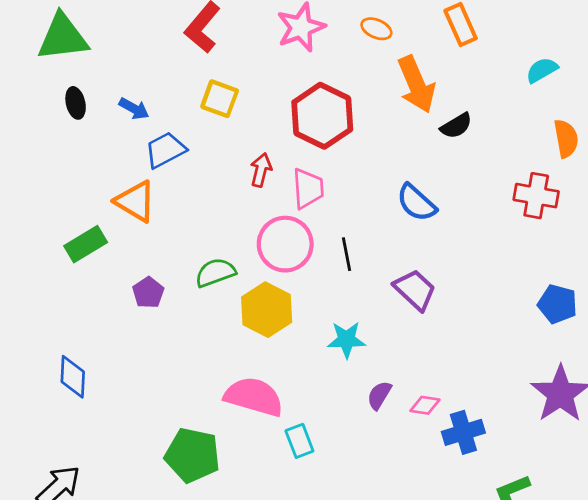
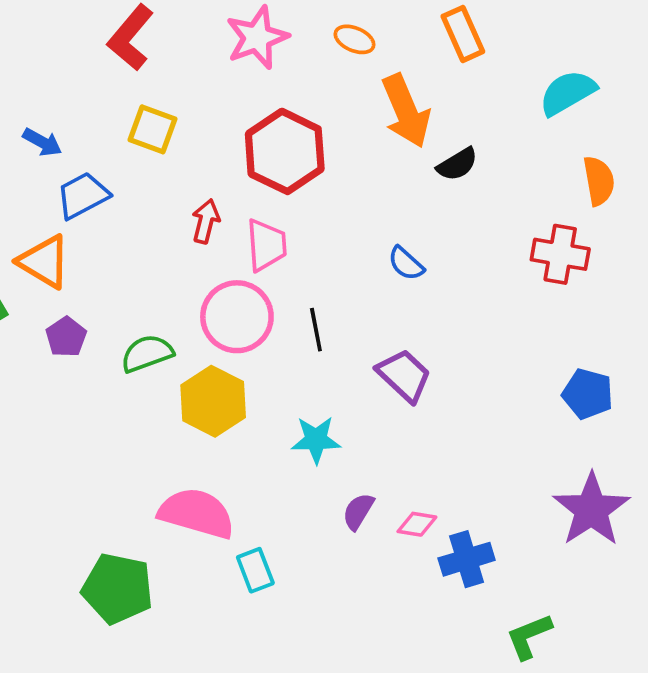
cyan semicircle: (542, 70) -> (568, 93), size x1.4
blue semicircle: (416, 203) -> (406, 263), size x0.7
purple pentagon: (148, 293) -> (66, 337), moved

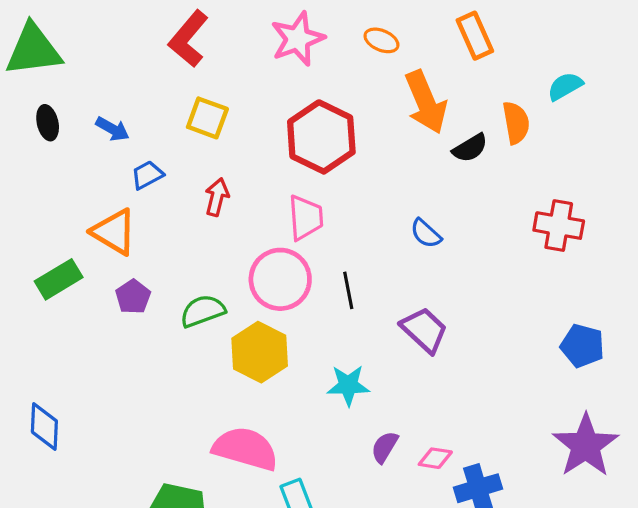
cyan semicircle: (568, 93) -> (565, 86), size x0.7
orange semicircle: (599, 181) -> (516, 123), moved
blue trapezoid: (83, 196) -> (147, 175), size x0.7
red arrow: (206, 221) -> (217, 197), moved

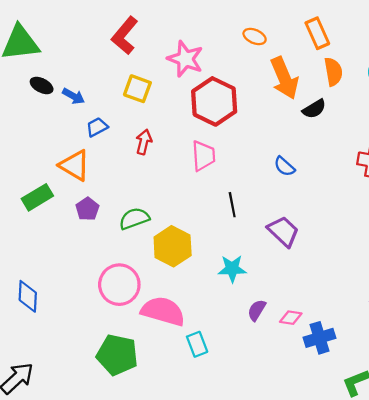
pink star: (298, 39) -> (185, 59), moved, turned -30
black ellipse: (48, 123) -> (42, 85), moved, turned -50
orange semicircle: (516, 123) -> (333, 72), moved
pink circle: (280, 279) -> (119, 285), moved

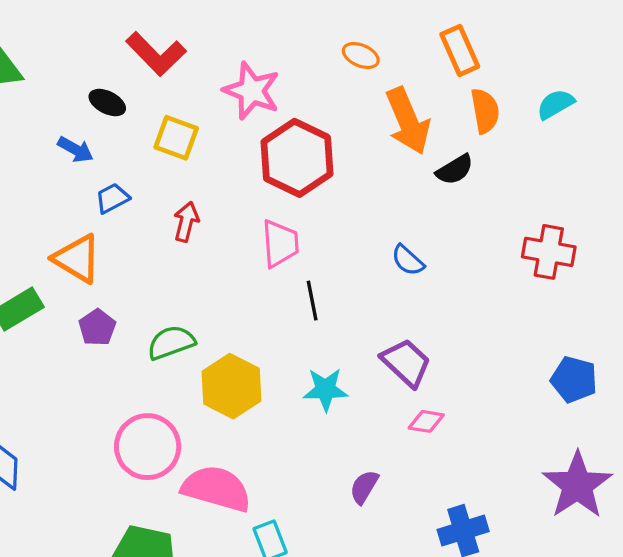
red L-shape: (125, 35) -> (156, 54), turned -84
black ellipse: (42, 85) -> (107, 102), moved
black line: (232, 205) -> (312, 301), moved
cyan star: (232, 269) -> (325, 390), moved
pink diamond: (291, 318) -> (426, 421), moved

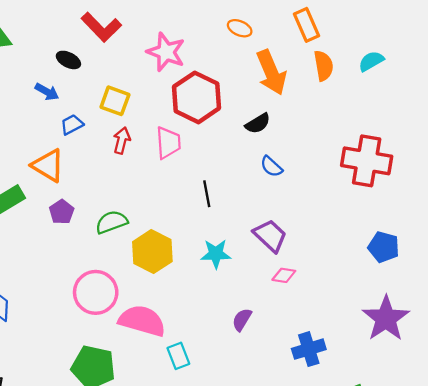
yellow square: (176, 138) -> (115, 101), moved
black semicircle: (455, 170) -> (258, 123), moved
pink trapezoid: (280, 244) -> (168, 143), moved
red cross: (549, 252) -> (367, 161), size x1.4

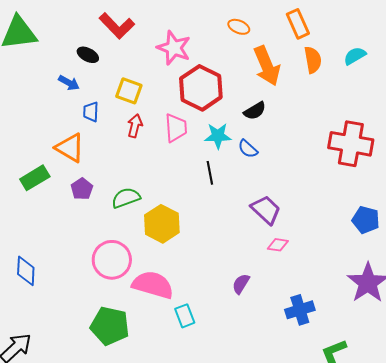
blue trapezoid: (72, 125) -> (91, 112), turned -60
blue semicircle: (271, 167) -> (248, 149), moved
cyan star: (216, 254) -> (218, 136), moved

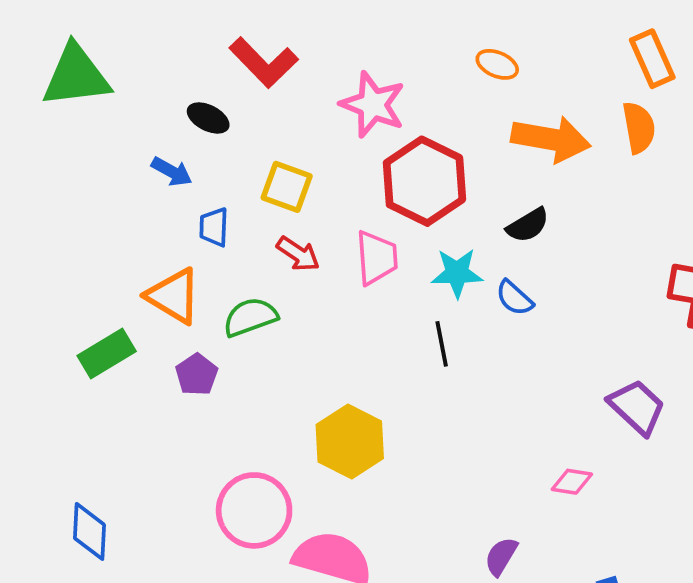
orange rectangle: (298, 24) -> (652, 59), moved
orange arrow: (267, 66) -> (551, 139), turned -57
red arrow: (135, 126) -> (298, 254), turned 110
green semicircle: (126, 198) -> (250, 317), moved
purple trapezoid: (266, 210) -> (637, 407), moved

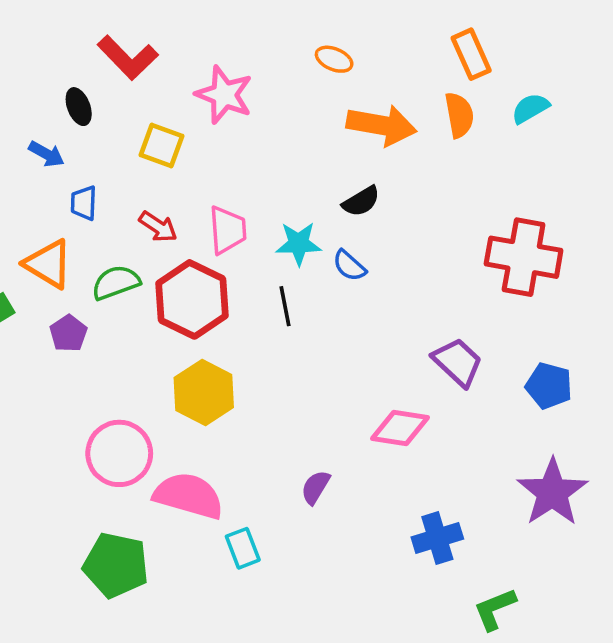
black ellipse: (208, 118) -> (79, 107), turned 42
red hexagon: (424, 181) -> (192, 299), moved
yellow square: (287, 187) -> (162, 146), moved
pink diamond: (572, 482) -> (400, 428), size x1.6
purple semicircle: (501, 556) -> (315, 487), moved

